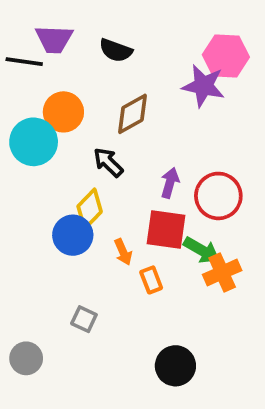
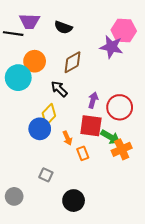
black circle: (175, 366) -> (74, 201), moved

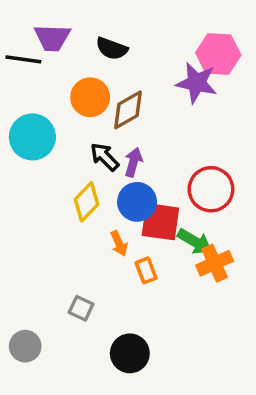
orange circle: (35, 61) -> (90, 97), moved
purple arrow: (93, 100) -> (133, 162), moved
blue circle: (40, 129) -> (137, 202), moved

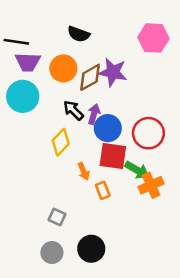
purple trapezoid: (52, 38) -> (28, 62), moved
purple star: (197, 83) -> (113, 72), moved
blue circle: (137, 202) -> (108, 128), moved
gray circle: (25, 346) -> (52, 253), moved

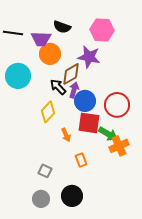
pink hexagon: (153, 38) -> (102, 30), moved
purple trapezoid: (28, 62) -> (41, 39), moved
brown diamond: (90, 77) -> (71, 74), moved
orange rectangle: (103, 190) -> (81, 160), moved

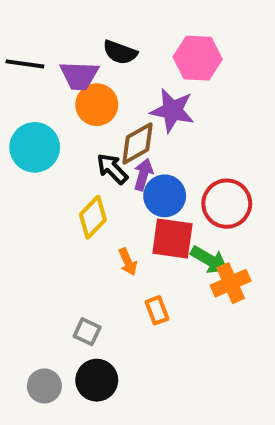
black circle: (72, 196) -> (97, 380), moved
gray circle: (41, 199) -> (44, 386), moved

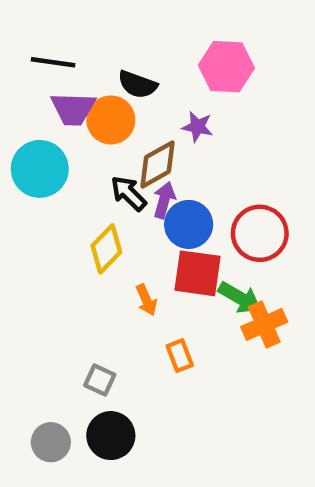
black semicircle: (120, 52) -> (138, 84), moved
black line: (25, 64) -> (53, 62), moved
purple trapezoid: (79, 76) -> (73, 109), moved
purple star: (172, 110) -> (197, 127), size x0.6

